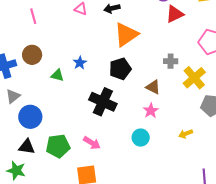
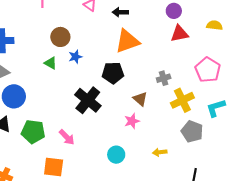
brown circle: (32, 55) -> (60, 37), moved
gray cross: (171, 61) -> (164, 78), turned -32
cyan circle: (141, 138) -> (116, 155), moved

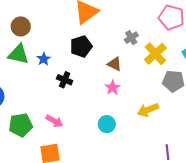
blue star: (75, 57) -> (44, 59), moved
green triangle: (51, 63) -> (18, 54), size x1.6
black cross: (88, 100) -> (65, 80), size x0.6
yellow arrow: (160, 152) -> (148, 110), size x1.5

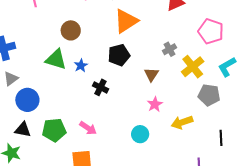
brown circle: (21, 26) -> (71, 30), moved
brown triangle: (115, 64) -> (151, 74), turned 35
pink star: (113, 88) -> (155, 104), moved

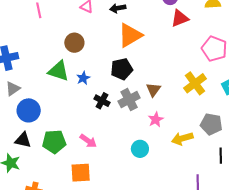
gray cross: (170, 49) -> (129, 100), moved, size x1.5
gray pentagon: (209, 95) -> (211, 124), moved

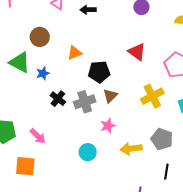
red triangle: (180, 18) -> (137, 52), moved, turned 48
orange triangle: (130, 35) -> (75, 53), moved, size x0.6
black pentagon: (122, 69) -> (99, 72), moved

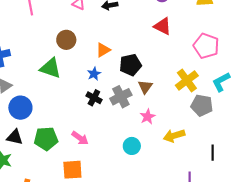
red triangle: (137, 52) -> (163, 26), moved
blue star: (43, 73) -> (94, 74), moved
gray pentagon: (162, 139) -> (202, 105), moved

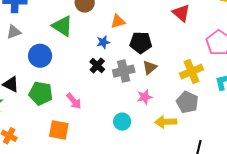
gray pentagon: (202, 105) -> (187, 102), moved
blue circle: (20, 108) -> (40, 56), moved

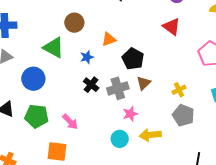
blue star: (103, 42) -> (87, 57), moved
black pentagon: (141, 43) -> (133, 59), turned 30
yellow cross: (192, 72) -> (179, 90), moved, size x0.6
pink star: (145, 97) -> (130, 114), moved
yellow arrow: (166, 122) -> (150, 135), moved

